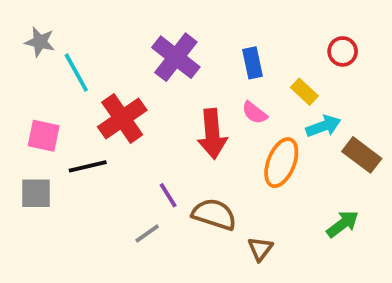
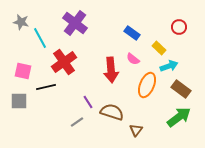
purple cross: (176, 57) -> (75, 23), moved
blue rectangle: (253, 63) -> (132, 33), turned -42
brown rectangle: (362, 155) -> (181, 89), moved
green arrow: (343, 224) -> (179, 117), size x1.4

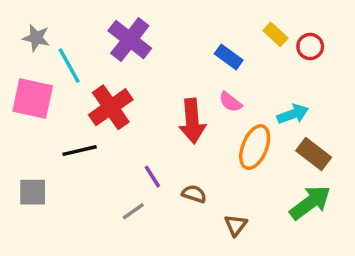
yellow rectangle: (159, 48) -> (275, 34), moved
pink square: (23, 71) -> (33, 99), moved, size x1.4
gray square: (19, 101) -> (33, 192), moved
brown semicircle: (112, 112) -> (194, 194), size x0.6

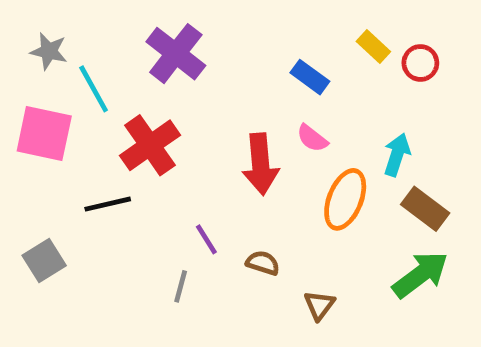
cyan arrow: (293, 114) -> (397, 155), turned -52
gray square: (33, 192) -> (44, 261), turned -32
gray line: (133, 211) -> (181, 286), turned -40

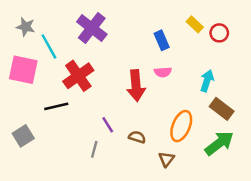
blue rectangle: (310, 77) -> (162, 40), turned 30
pink semicircle: (312, 138) -> (163, 72), turned -42
orange ellipse: (345, 199) -> (181, 126), moved

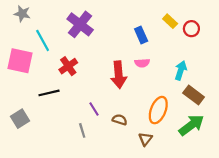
gray star: (26, 27) -> (22, 14), moved
red cross: (78, 76) -> (68, 66), size x0.7
gray line: (94, 149) -> (82, 130), turned -32

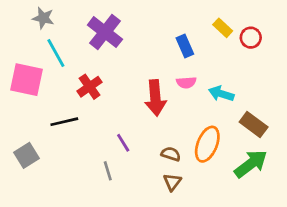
gray star: (22, 14) -> (43, 18), moved
cyan arrow: (181, 70) -> (221, 94), moved, turned -90
brown semicircle: (120, 120) -> (171, 154), moved
brown triangle: (145, 139) -> (172, 182), moved

